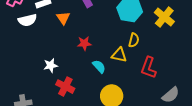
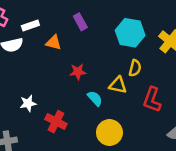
orange triangle: (63, 18) -> (54, 43), turned -40
white star: (51, 65) -> (28, 103), moved

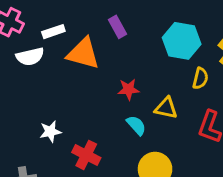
orange triangle: (54, 43) -> (83, 53), size x1.6
yellow semicircle: (135, 68) -> (200, 78), moved
red star: (78, 72) -> (128, 89), moved

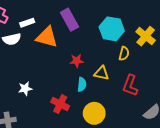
purple rectangle: (118, 27) -> (69, 20), size x1.5
cyan semicircle: (136, 125) -> (82, 84), turned 48
red cross: (86, 155) -> (60, 104), moved

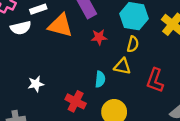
yellow semicircle: (124, 54) -> (133, 44), moved
red star: (77, 61) -> (99, 37), moved

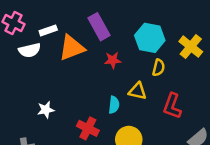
orange triangle: (60, 25) -> (72, 48), turned -36
yellow semicircle: (133, 44) -> (159, 68), moved

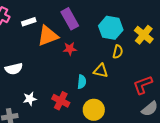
white semicircle: (30, 50) -> (14, 69), moved
red star: (113, 60) -> (70, 49), moved
red L-shape: (172, 106) -> (143, 85), moved, turned 50
white star: (46, 110) -> (30, 99), moved

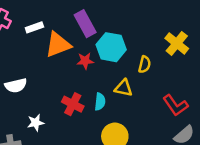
cyan hexagon: (111, 28) -> (111, 47), moved
red L-shape: (143, 85) -> (175, 105), turned -105
red cross: (61, 101) -> (73, 104), moved

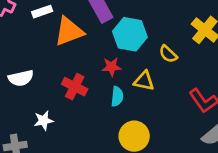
red star: (85, 61) -> (111, 67), moved
yellow semicircle: (145, 64) -> (168, 54), turned 119
red cross: (73, 104) -> (75, 87), moved

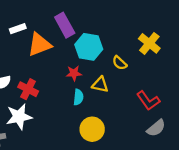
red cross: (75, 87) -> (28, 89), moved
white star: (44, 121) -> (19, 117), size x1.6

